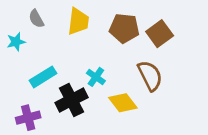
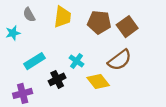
brown semicircle: (150, 76) -> (120, 60), turned 80
black cross: (71, 100) -> (57, 79), size x0.7

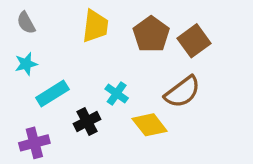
gray semicircle: (29, 15) -> (26, 23), moved
brown pentagon: (99, 22) -> (151, 34), turned 30
cyan star: (13, 33) -> (26, 64), moved

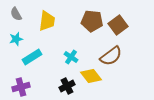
yellow trapezoid: (95, 26) -> (47, 21), moved
brown pentagon: (151, 34) -> (92, 21), turned -30
black cross: (87, 122) -> (67, 86), moved

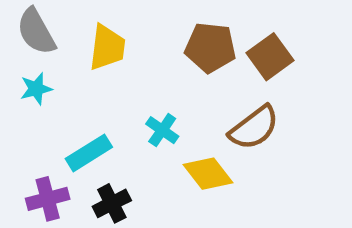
gray semicircle: (16, 14) -> (36, 31), size x1.5
cyan rectangle: (32, 57) -> (89, 153), moved
black cross: (67, 86) -> (112, 203), moved

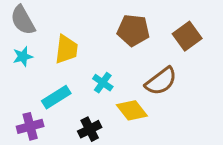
yellow trapezoid: (107, 48) -> (66, 49), moved
brown square: (270, 57) -> (187, 36), moved
black cross: (112, 203) -> (90, 129), moved

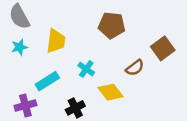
brown square: (187, 36) -> (163, 48), moved
brown semicircle: (161, 81) -> (135, 68), size x0.7

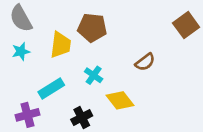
brown pentagon: (112, 25) -> (92, 28), moved
brown square: (163, 48) -> (186, 25), moved
brown semicircle: (135, 68) -> (145, 62), moved

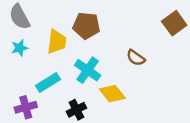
brown semicircle: (145, 62) -> (136, 58), turned 72
cyan cross: (94, 75) -> (88, 70), size x1.5

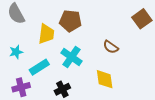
cyan star: (20, 48) -> (16, 52), moved
yellow diamond: (112, 94) -> (105, 79), moved, turned 30

